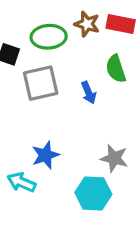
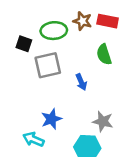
blue arrow: (89, 93) -> (81, 82), moved

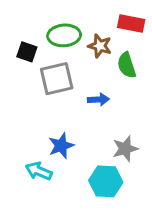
brown star: (82, 21) -> (100, 46), moved
blue arrow: (81, 82) -> (98, 99), turned -70
gray star: (103, 121) -> (125, 149), turned -30

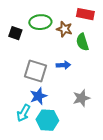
gray square: (57, 79) -> (35, 71), moved, turned 30
cyan arrow: (39, 171) -> (23, 113), turned -84
cyan hexagon: (106, 181) -> (47, 120), moved

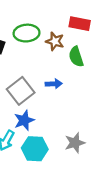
gray square: (35, 71) -> (21, 91), turned 35
gray star: (81, 98) -> (75, 143), moved

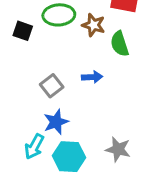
gray square: (21, 91) -> (52, 86), size x0.7
gray star: (75, 143) -> (118, 149), turned 30

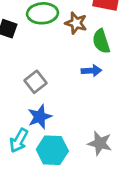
blue arrow: (92, 77) -> (91, 71), moved

